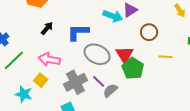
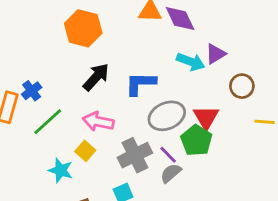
black arrow: (47, 28) -> (96, 77), size x1.5
gray ellipse: (97, 54) -> (167, 116), turned -50
green pentagon: (133, 68) -> (196, 140), moved
gray semicircle: (110, 91) -> (171, 173), moved

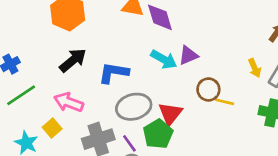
yellow line: (264, 122) -> (225, 102), moved

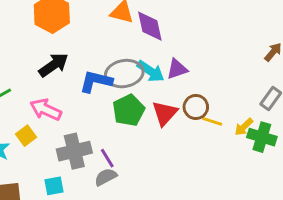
yellow arrow: (255, 68) -> (244, 127), moved, turned 66
gray ellipse: (134, 107) -> (124, 74), moved
red triangle: (170, 114) -> (165, 113), moved
green pentagon: (158, 134) -> (129, 110), moved

